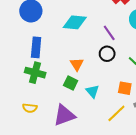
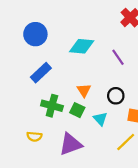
blue rectangle: (36, 47) -> (41, 73), turned 42
black circle: (107, 54) -> (116, 96), moved
green cross: (35, 73) -> (52, 106), moved

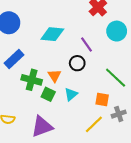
black circle: (116, 96) -> (77, 63), moved
green cross: (52, 106) -> (32, 80), moved
cyan triangle: (100, 119) -> (71, 94), moved, turned 32

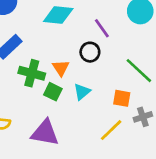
purple triangle: (42, 126) -> (45, 133), turned 30

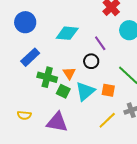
cyan triangle: (82, 92) -> (85, 91), size x1.5
orange square: (122, 98) -> (108, 90), moved

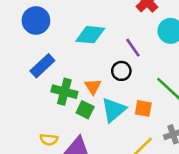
yellow semicircle: (24, 115) -> (49, 140), moved

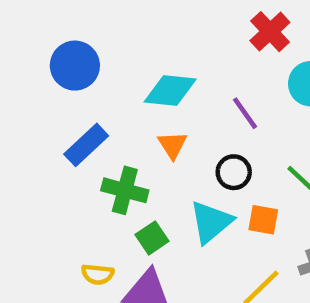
black circle: (121, 71) -> (234, 172), moved
orange triangle: (93, 86) -> (172, 145), moved
green square: (85, 110) -> (152, 238), moved, turned 30

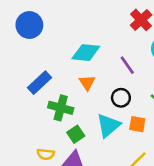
blue circle: (75, 66) -> (29, 25), moved

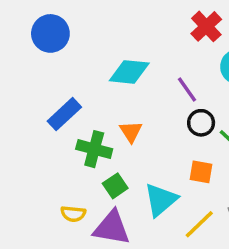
orange triangle: (87, 83) -> (131, 132), moved
black circle: (121, 98) -> (201, 123), moved
cyan triangle: (108, 125) -> (161, 200), moved

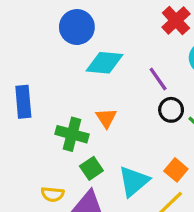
blue circle: (50, 33) -> (77, 27), moved
blue rectangle: (64, 114) -> (23, 102), moved, turned -52
orange square: (201, 172) -> (176, 170), moved, turned 30

